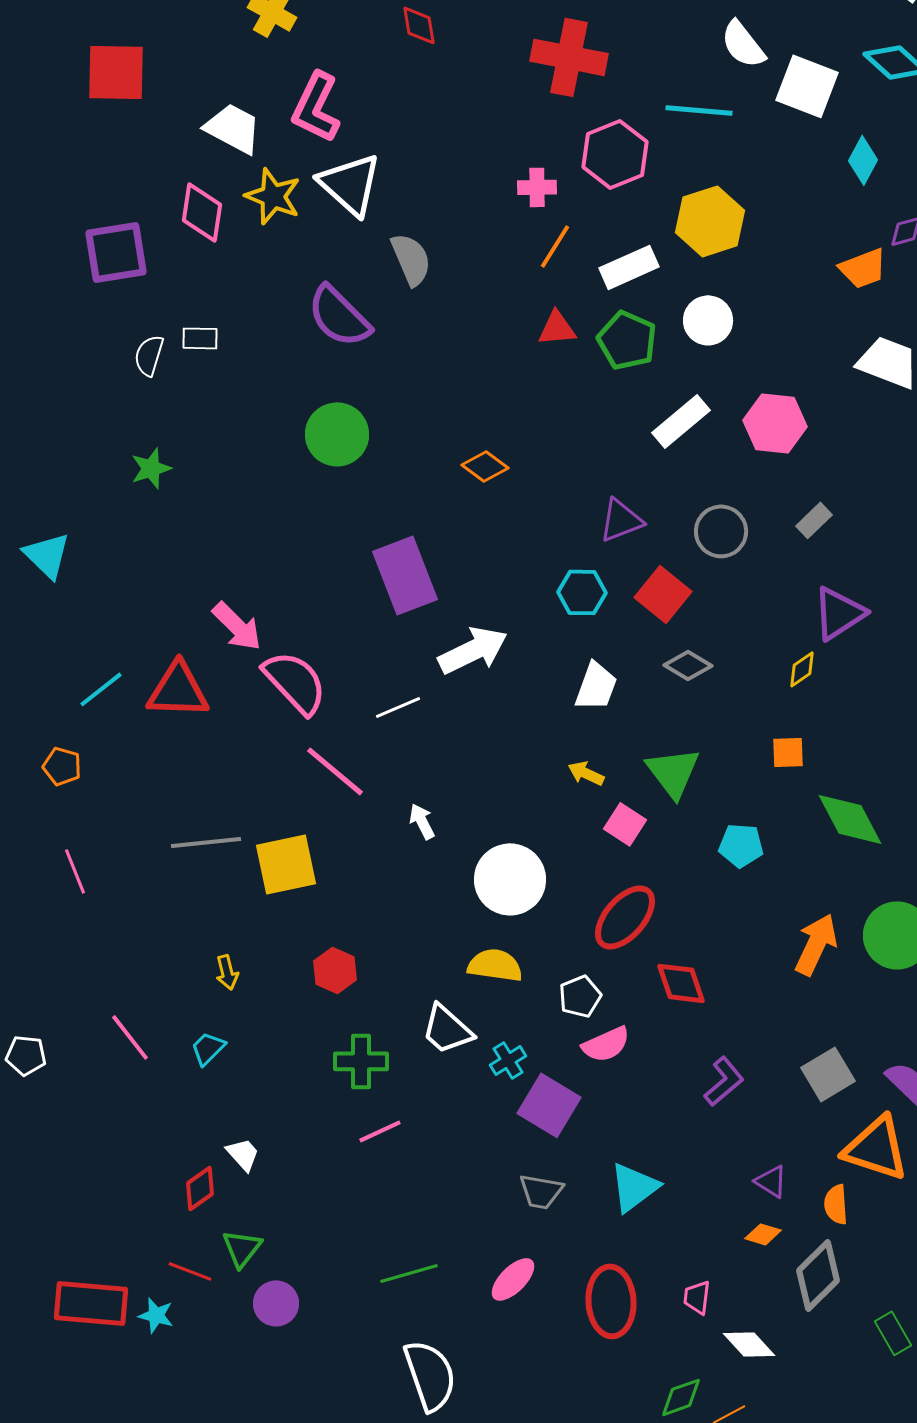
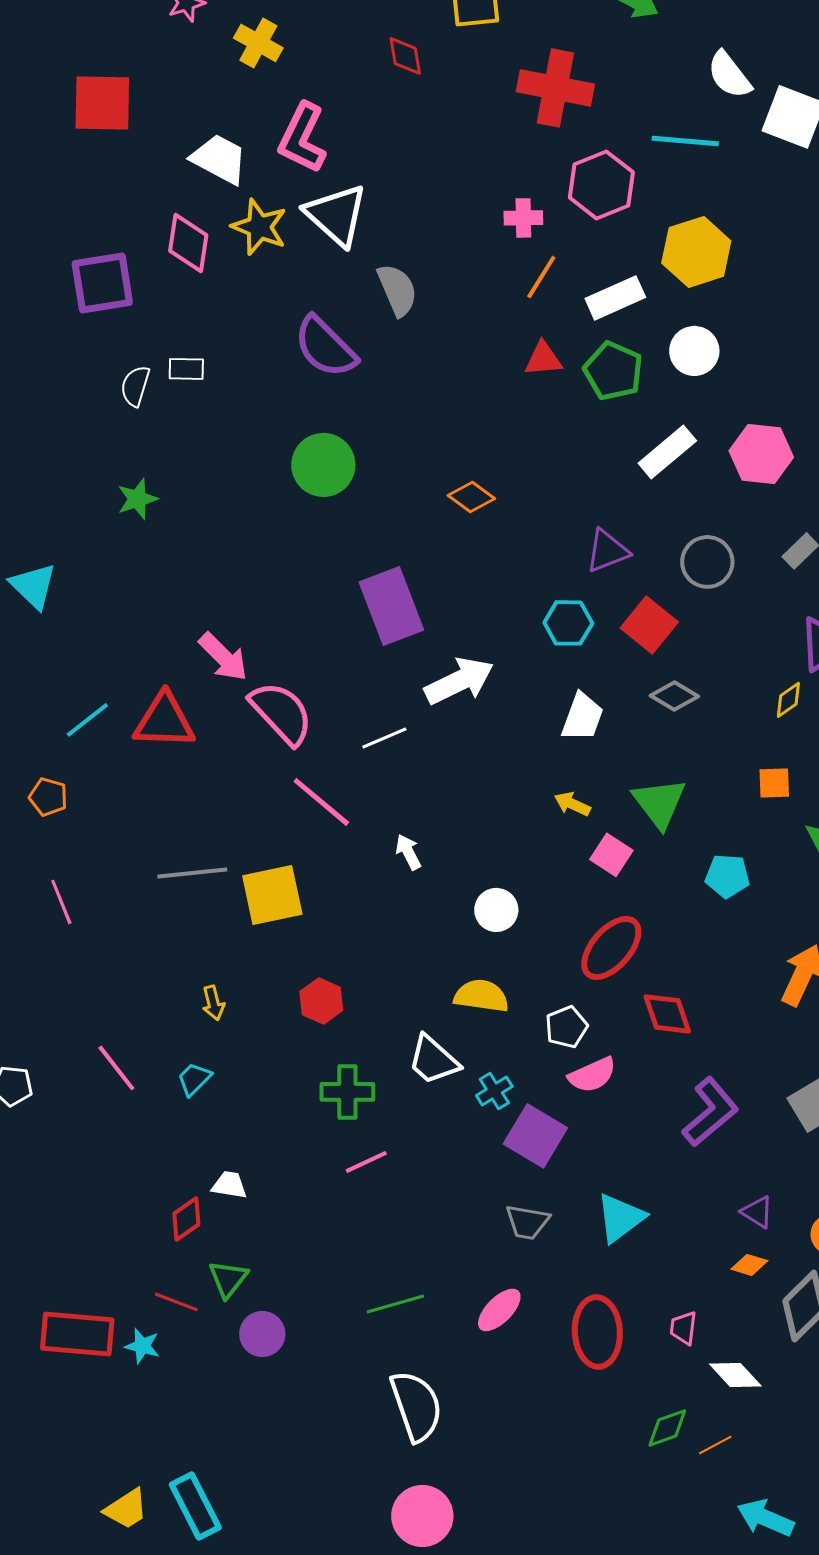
white circle: (510, 879) -> (496, 910), size x0.6
purple L-shape: (724, 1081) -> (710, 1112), size x1.4
white trapezoid: (243, 1154) -> (229, 1185), turned -39

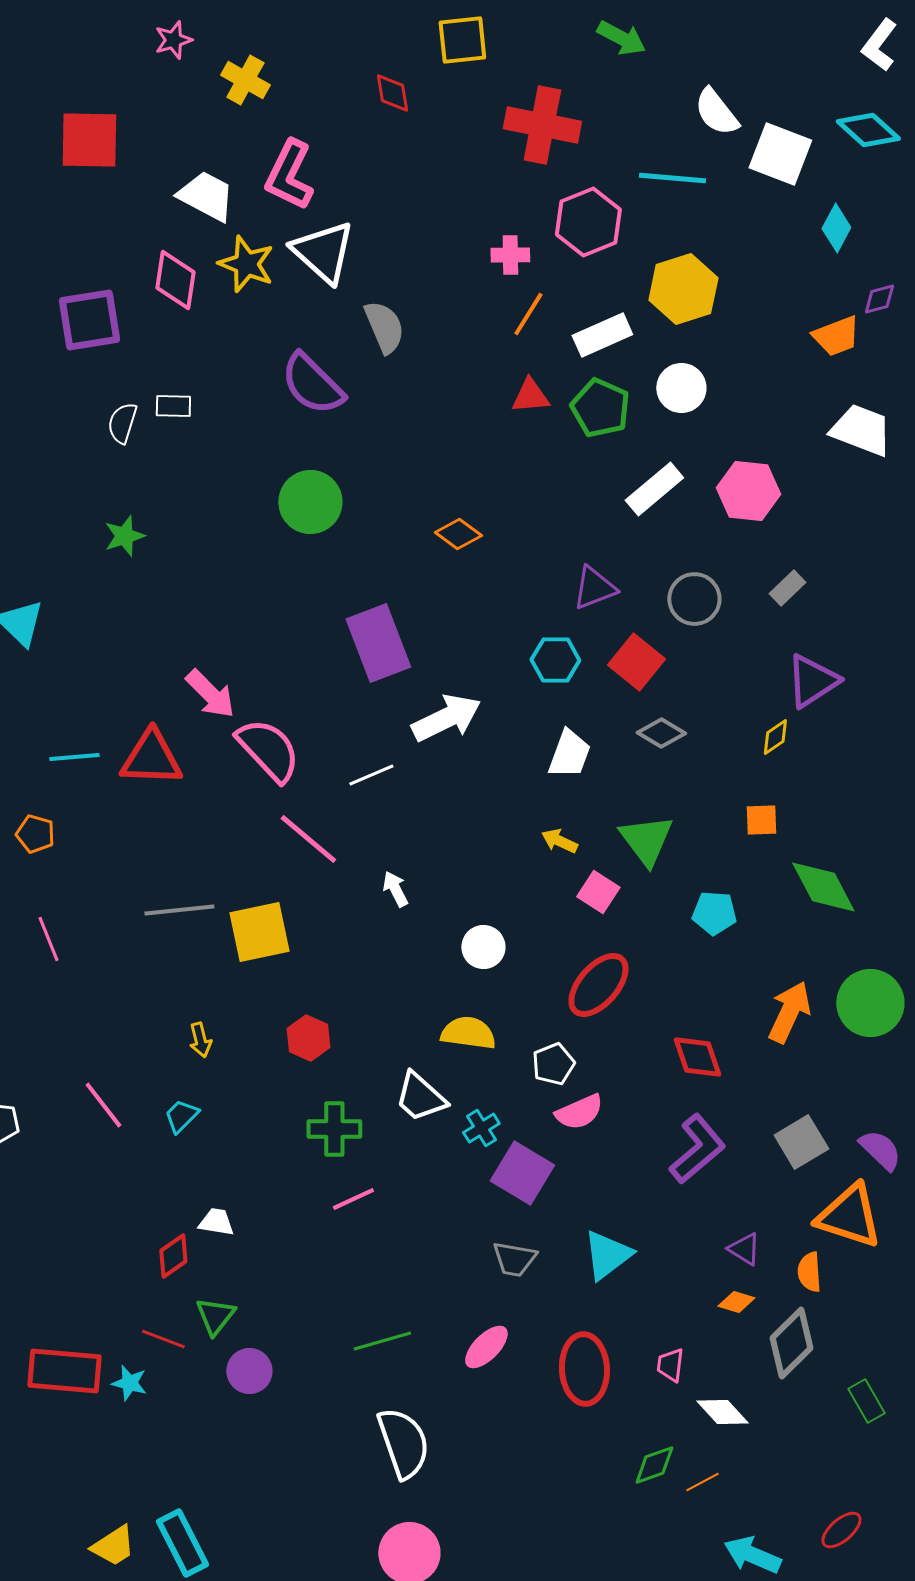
cyan line: (87, 720) -> (74, 757), turned 33
red diamond: (667, 1014) -> (697, 1057), moved

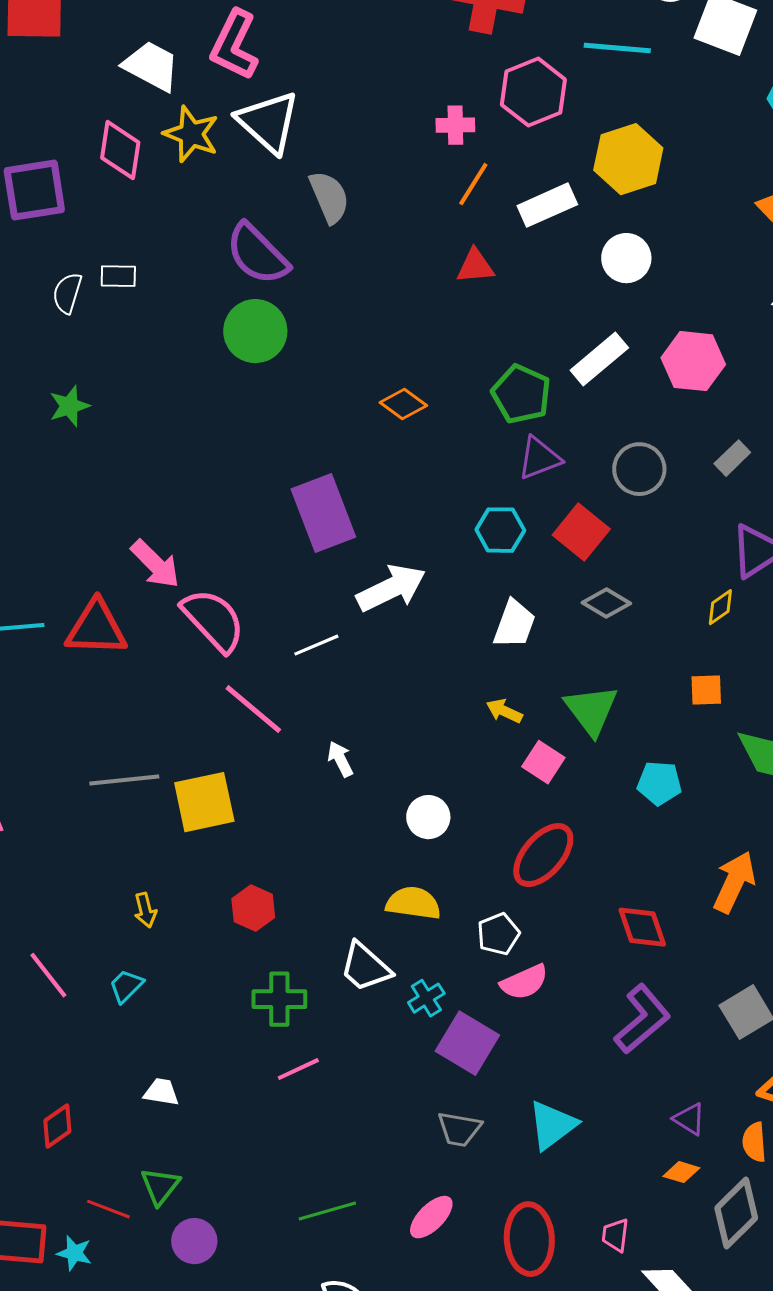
green pentagon: (600, 408) -> (521, 394), moved
green circle: (310, 502) -> (255, 331), moved
red diamond: (173, 1256) -> (57, 1126), moved

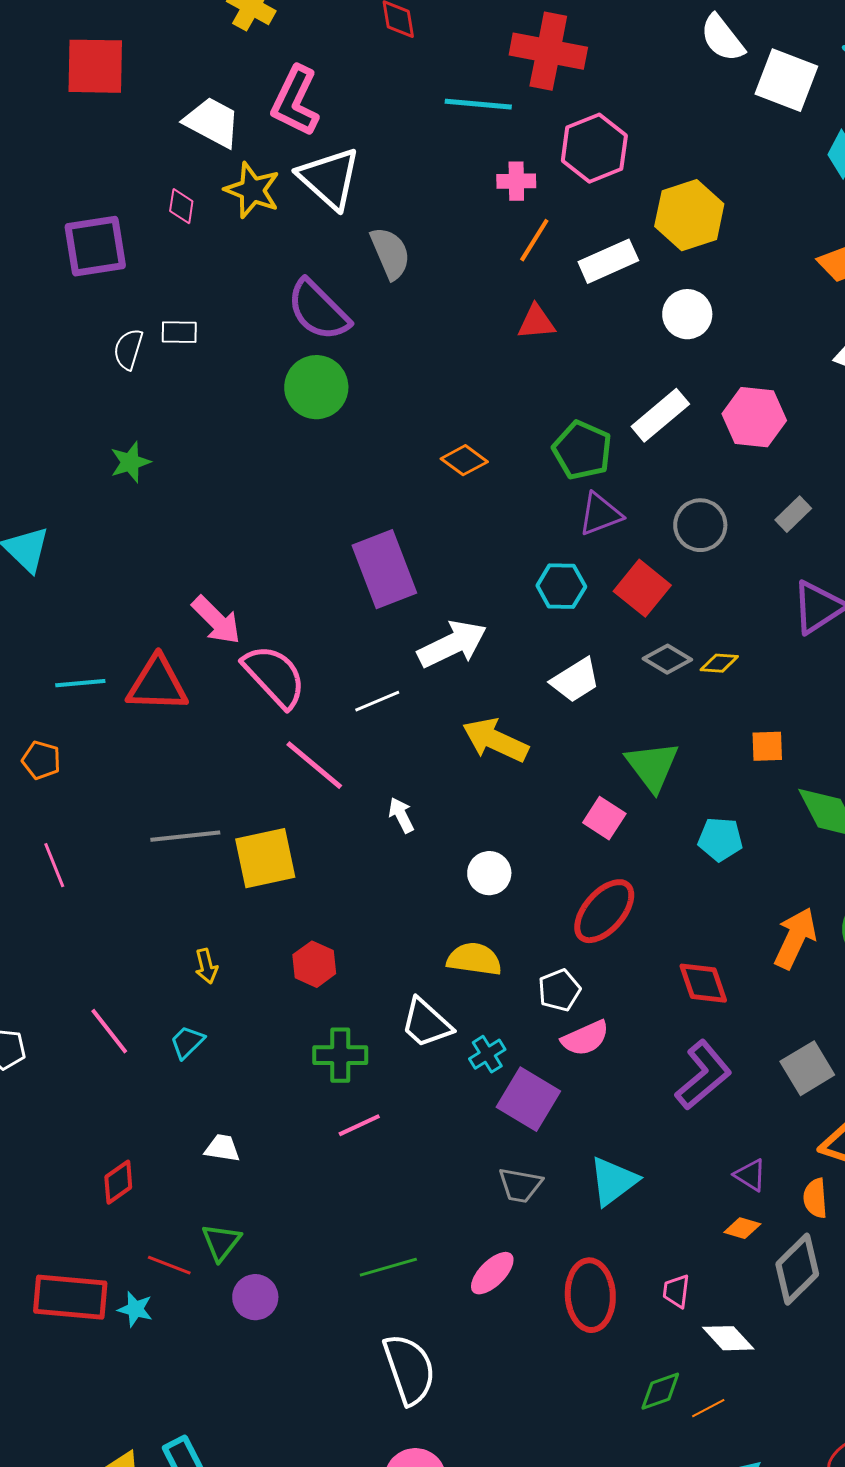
cyan line: (617, 48) -> (478, 104), moved
pink diamond: (120, 150) -> (181, 206), size x0.6
yellow diamond: (720, 607) -> (719, 663), moved, turned 39
white trapezoid: (514, 624) -> (575, 680), turned 38
yellow arrow: (504, 711) -> (495, 740), moved, size x1.8

